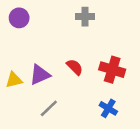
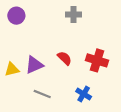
gray line: (49, 108) -> (42, 94), turned 66
blue cross: (108, 108) -> (84, 94), moved

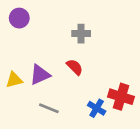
gray cross: (74, 14) -> (81, 34), moved
red cross: (97, 60) -> (121, 97), moved

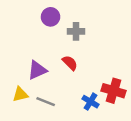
purple circle: (19, 18) -> (51, 17), moved
yellow triangle: (14, 80) -> (20, 94), moved

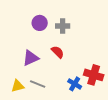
purple circle: (51, 17) -> (40, 23), moved
yellow triangle: (20, 94) -> (18, 86), moved

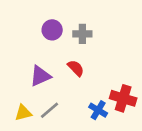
gray line: (38, 84) -> (49, 110), turned -63

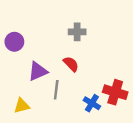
purple circle: (52, 30) -> (14, 42), moved
gray line: (49, 110) -> (56, 90), moved, turned -42

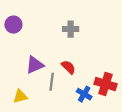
purple circle: (14, 42) -> (13, 25), moved
red semicircle: (71, 64) -> (68, 67), moved

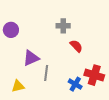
purple circle: (13, 25) -> (11, 30), moved
red semicircle: (68, 67) -> (76, 46), moved

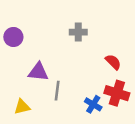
red semicircle: (76, 46) -> (113, 62), moved
purple triangle: (31, 58) -> (38, 72), turned 30

